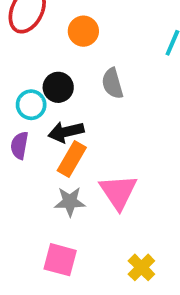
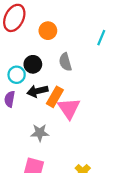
orange rectangle: (72, 159) -> (55, 97), moved
pink triangle: (118, 192) -> (69, 108), moved

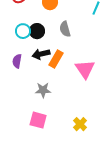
cyan circle: (17, 75) -> (23, 31), moved
pink triangle: (69, 108) -> (85, 69), moved

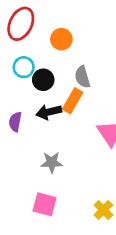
cyan circle: (23, 31) -> (24, 67), moved
orange rectangle: (56, 59) -> (73, 101), moved

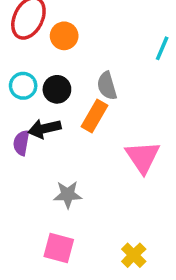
orange circle: (61, 39) -> (64, 36), moved
cyan circle: (24, 67) -> (23, 86), moved
black arrow: (49, 112) -> (44, 129), moved

